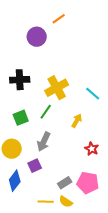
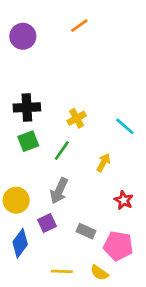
purple circle: (37, 37) -> (23, 36), moved
yellow cross: (57, 88) -> (77, 118), size x0.6
green square: (21, 118) -> (28, 141), moved
gray rectangle: (65, 183) -> (86, 231), moved, turned 56
yellow semicircle: (66, 202) -> (99, 273), moved

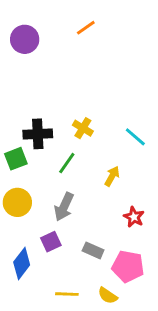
black cross: (27, 107) -> (38, 134), moved
yellow cross: (77, 118) -> (83, 128), turned -30
green square: (28, 141) -> (16, 159), moved
yellow circle: (16, 200) -> (17, 202), moved

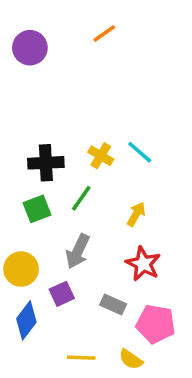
cyan line: (135, 137) -> (140, 152), moved
green square: (16, 159) -> (37, 209), moved
yellow circle: (17, 202) -> (21, 269), moved
red star: (134, 217) -> (143, 264), moved, size x1.4

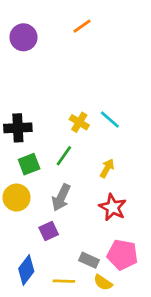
black cross: (46, 163) -> (18, 128), moved
yellow circle: (21, 269) -> (17, 198), moved
gray rectangle: (113, 304) -> (89, 260), moved
blue diamond: (26, 320) -> (26, 270), moved

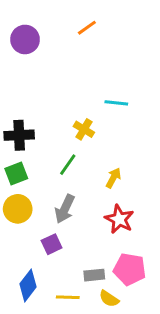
cyan line: (110, 120) -> (116, 103), moved, turned -35
green square: (29, 164) -> (16, 173), moved
gray rectangle: (89, 260) -> (94, 275), turned -30

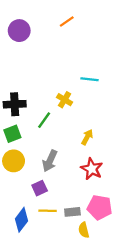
green line: (68, 165) -> (44, 120), moved
yellow line: (68, 297) -> (48, 211), moved
yellow semicircle: (109, 299) -> (84, 230), turned 42

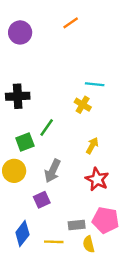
yellow cross: (65, 100) -> (83, 105), moved
black cross: (15, 104) -> (18, 96), moved
green square: (12, 134) -> (25, 142), moved
yellow line: (48, 211) -> (54, 242), moved

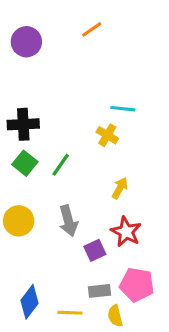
green square: (25, 142) -> (25, 163), moved, turned -30
gray arrow: (53, 171) -> (68, 221), turned -40
purple square: (42, 200) -> (95, 250), moved

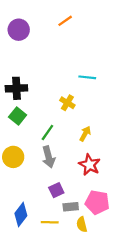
yellow cross: (107, 135) -> (67, 103), moved
green line: (61, 165) -> (47, 133), moved
purple square: (95, 250) -> (56, 190), moved

